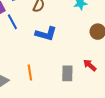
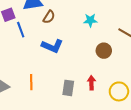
red arrow: (90, 65) -> (91, 83), turned 40

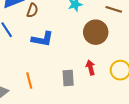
brown circle: (104, 51) -> (96, 32), size x1.5

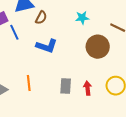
red arrow: (90, 68) -> (87, 88), moved

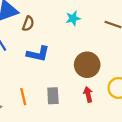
brown circle: (98, 47) -> (87, 65), moved
gray rectangle: (66, 86) -> (53, 96), moved

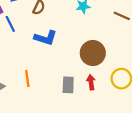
gray rectangle: (53, 96) -> (68, 85), moved

